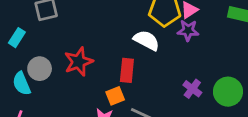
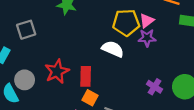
red rectangle: (127, 70) -> (86, 76), moved
orange square: (115, 96) -> (90, 98), turned -35

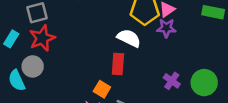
red star: (57, 71) -> (42, 38), moved
red rectangle: (86, 76) -> (118, 64), moved

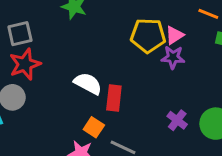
white semicircle: (129, 38) -> (88, 84), moved

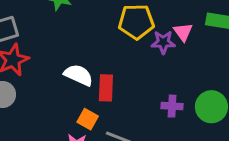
pink triangle: (174, 35) -> (183, 32), moved, turned -30
purple cross: (177, 120) -> (172, 106), turned -30

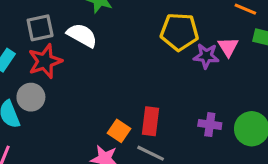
white semicircle: (79, 75) -> (82, 35), moved
red rectangle: (106, 88) -> (150, 121), moved

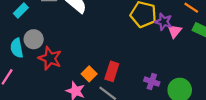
purple star: (206, 56) -> (164, 22), moved
red star: (45, 61) -> (50, 58), moved, turned 30

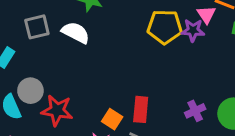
pink triangle: (175, 31) -> (206, 15), moved
purple cross: (152, 82) -> (195, 111), turned -32

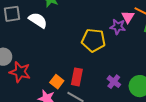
yellow pentagon: (165, 27) -> (94, 40), moved
purple cross: (195, 111) -> (114, 82), turned -32

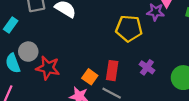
purple cross: (114, 82) -> (147, 67), moved

